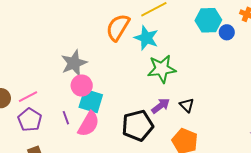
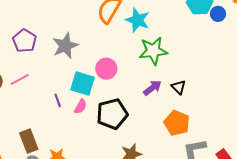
pink circle: (82, 86) -> (106, 69), moved
purple pentagon: (30, 120) -> (25, 41), moved
pink semicircle: (89, 124) -> (80, 106), size x0.6
black pentagon: (138, 126) -> (112, 114), moved

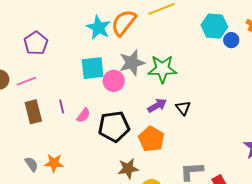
cyan star: (138, 20) -> (98, 28), moved
gray star: (65, 46) -> (132, 63), moved
cyan square: (83, 84) -> (93, 68), moved, turned -30
orange pentagon: (177, 123) -> (151, 139), moved
brown rectangle: (29, 141) -> (33, 112), moved

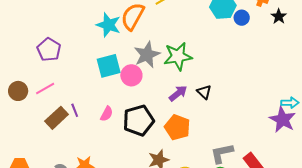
purple line: (62, 106) -> (75, 110), moved
brown rectangle: (33, 112) -> (57, 118), turned 70

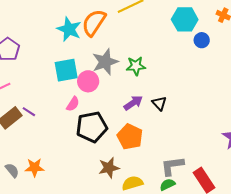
blue circle: (242, 18) -> (202, 40), moved
green star: (178, 56) -> (136, 66), size x0.7
purple line: (75, 110) -> (29, 112), turned -40
pink semicircle: (107, 114) -> (73, 104), moved

